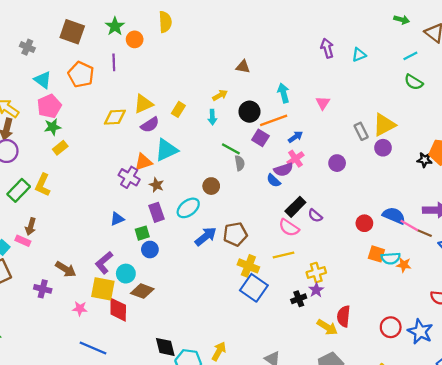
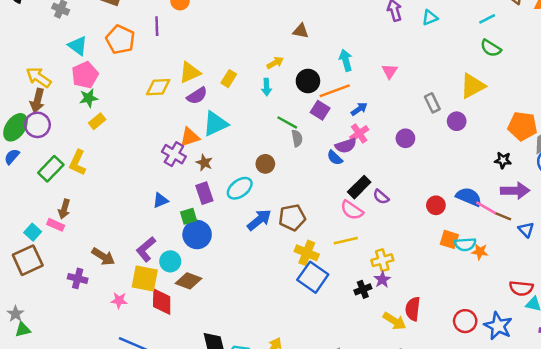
yellow triangle: (384, 125) -> (472, 86), moved
black star: (425, 160) -> (503, 160), moved
blue circle: (150, 250) -> (197, 235), size x1.5

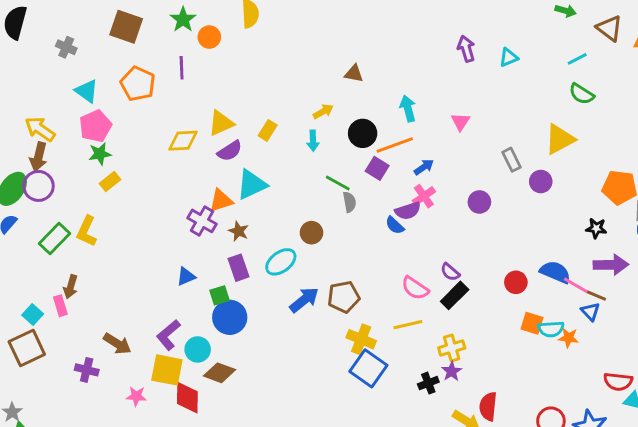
black rectangle: (359, 187) -> (455, 295), moved
pink rectangle: (56, 225) -> (60, 306), turned 49
blue triangle: (526, 230) -> (590, 311), moved

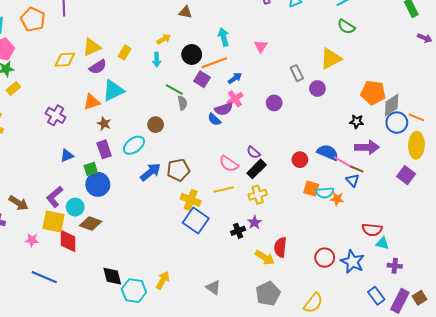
purple cross: (202, 221) -> (56, 115), moved
yellow cross: (452, 348) -> (258, 195), moved

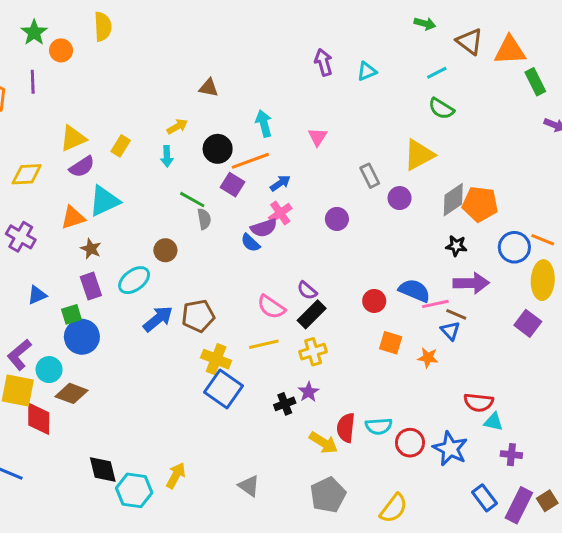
yellow diamond: (65, 60) -> (27, 174), moved
gray diamond: (392, 105) -> (453, 200), moved
pink line: (342, 162) -> (435, 304), turned -42
cyan semicircle: (325, 193) -> (379, 426), moved

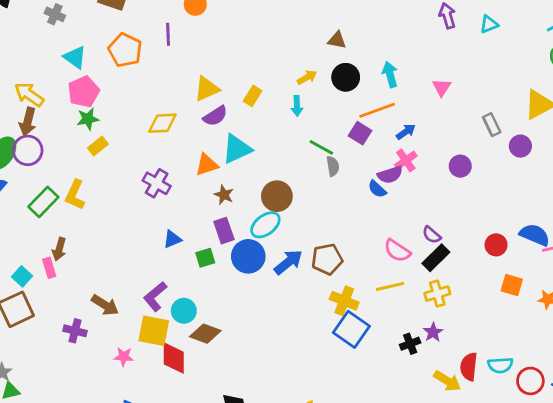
black circle: (218, 149) -> (346, 77), moved
brown circle: (165, 250) -> (277, 196), moved, size x1.4
blue circle: (82, 337) -> (248, 256), moved

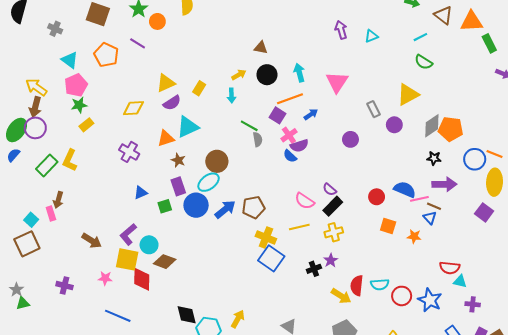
purple line: (168, 34) -> (138, 43), turned -56
pink triangle: (442, 87) -> (337, 82), size x1.6
pink cross: (406, 160) -> (289, 135), moved
purple cross: (75, 331) -> (65, 286), moved

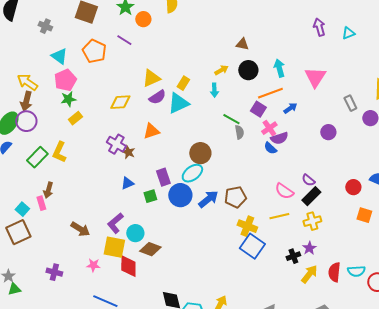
cyan triangle: (188, 127) -> (178, 103), moved
brown star: (178, 160) -> (128, 152), moved
yellow arrow: (341, 296) -> (309, 274), moved, turned -84

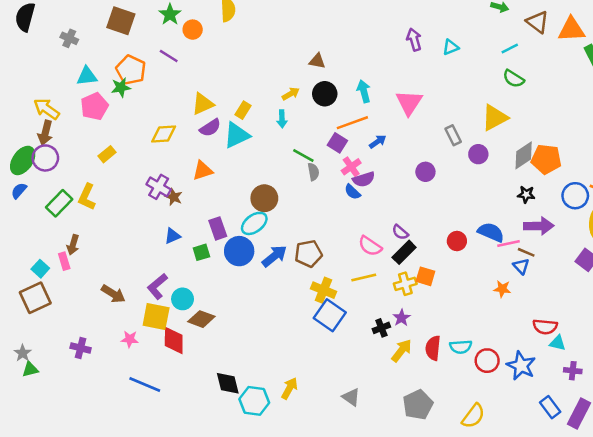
cyan triangle: (59, 56) -> (87, 76), turned -42
green star: (68, 99) -> (121, 87), moved
orange square: (364, 215) -> (425, 276), moved

